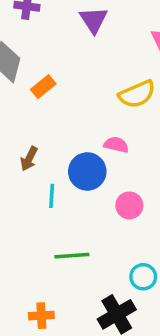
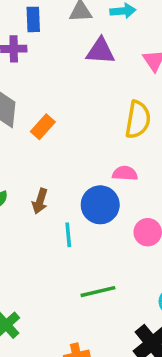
purple triangle: (94, 20) -> (100, 51), moved, turned -44
yellow semicircle: (137, 94) -> (138, 120), turned -48

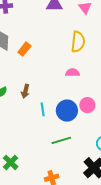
blue circle: (100, 205) -> (67, 111), moved

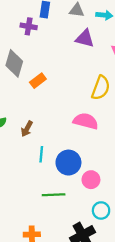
pink semicircle: (73, 73) -> (86, 121), size x1.5
pink circle: (87, 105) -> (91, 180), moved

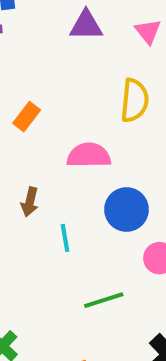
pink semicircle: (86, 121) -> (89, 155), moved
blue circle: (68, 163) -> (127, 209), moved

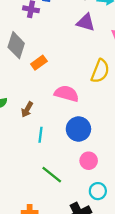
green line: (104, 300) -> (52, 175), turned 40

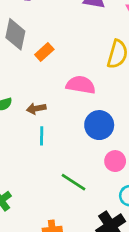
brown arrow: (27, 109) -> (36, 109), turned 56
cyan line: (41, 135) -> (42, 136), moved

